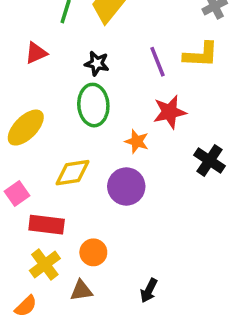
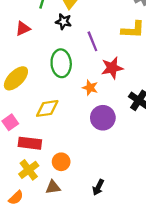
purple line: (157, 62) -> (92, 41), moved
black star: (97, 63) -> (63, 22), moved
purple circle: (126, 186) -> (103, 118), moved

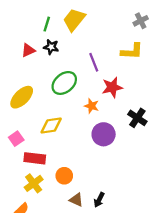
black star: (63, 22) -> (51, 47), moved
green ellipse: (61, 63) -> (64, 83), turned 55
brown triangle: (53, 187) -> (76, 200), moved, turned 32

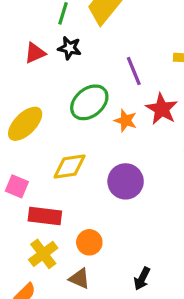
red star: (112, 87) -> (162, 109), turned -30
orange star: (92, 106) -> (126, 120), moved
purple circle: (104, 134) -> (126, 181), moved
pink square: (16, 139) -> (17, 186), turned -32
brown triangle: (76, 200) -> (79, 279), moved

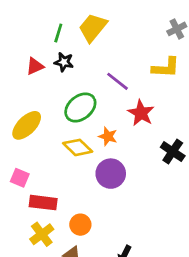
purple line: (134, 71) -> (118, 81), turned -30
orange star: (126, 120) -> (108, 136), moved
yellow diamond: (70, 167) -> (78, 147), moved, turned 52

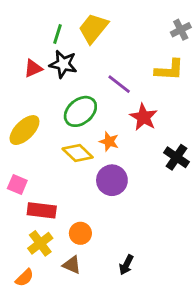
black star: (64, 62) -> (63, 64), size x1.4

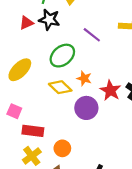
red star: (143, 117) -> (110, 90), moved

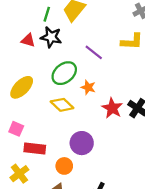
red triangle: (26, 23) -> (28, 40), turned 40
orange star: (84, 78) -> (88, 87), moved
purple circle: (86, 108) -> (82, 143), moved
yellow cross: (32, 156) -> (19, 174), moved

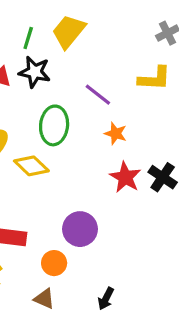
green ellipse: (64, 73) -> (54, 125), turned -45
orange star: (88, 87) -> (116, 133), moved
yellow diamond: (62, 105) -> (31, 166), moved

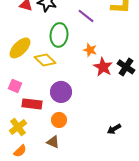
orange star: (116, 133) -> (90, 50), moved
purple circle: (80, 229) -> (61, 92), moved
black arrow: (106, 299) -> (114, 129), moved, turned 32

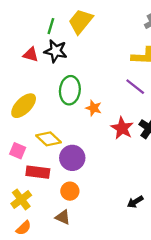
purple line: (86, 16) -> (135, 87), moved
orange star: (90, 50) -> (94, 108), moved
yellow diamond: (45, 60) -> (49, 139), moved

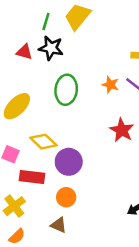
orange star: (94, 108) -> (110, 85), moved

